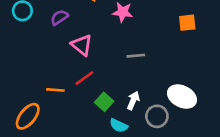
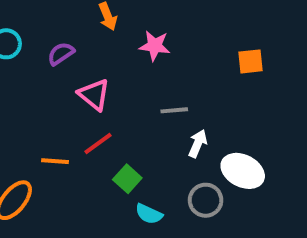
white arrow: (133, 100) -> (198, 144), moved

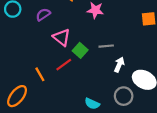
orange line: (55, 161) -> (40, 74), turned 56
green square: (127, 179) -> (80, 50), moved

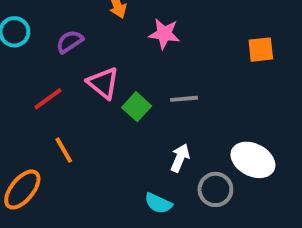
red line: (64, 65) -> (48, 99), moved
white arrow: (119, 65) -> (180, 158), moved

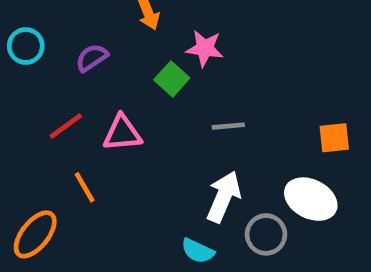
orange square: (261, 50) -> (334, 138), moved
pink triangle: (103, 83) -> (122, 133), moved, turned -44
green square: (137, 107) -> (172, 79), moved
white arrow: (180, 158) -> (224, 197), size x1.5

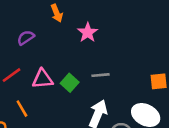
pink star: (205, 48) -> (88, 32), turned 30
green square: (172, 79) -> (70, 83), moved

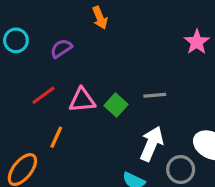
pink star: (88, 32) -> (197, 42), moved
orange line: (22, 109) -> (56, 137), turned 54

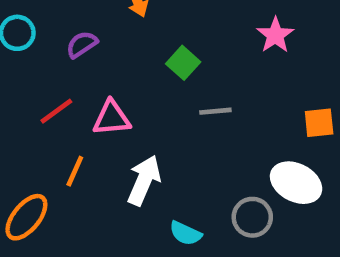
green square: (116, 105) -> (183, 63), moved
white arrow: (152, 144) -> (144, 180), moved

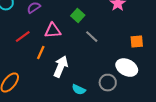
gray line: (215, 111) -> (92, 37), turned 48
pink triangle: (112, 118) -> (53, 31), moved
orange line: (75, 171) -> (41, 53), moved

